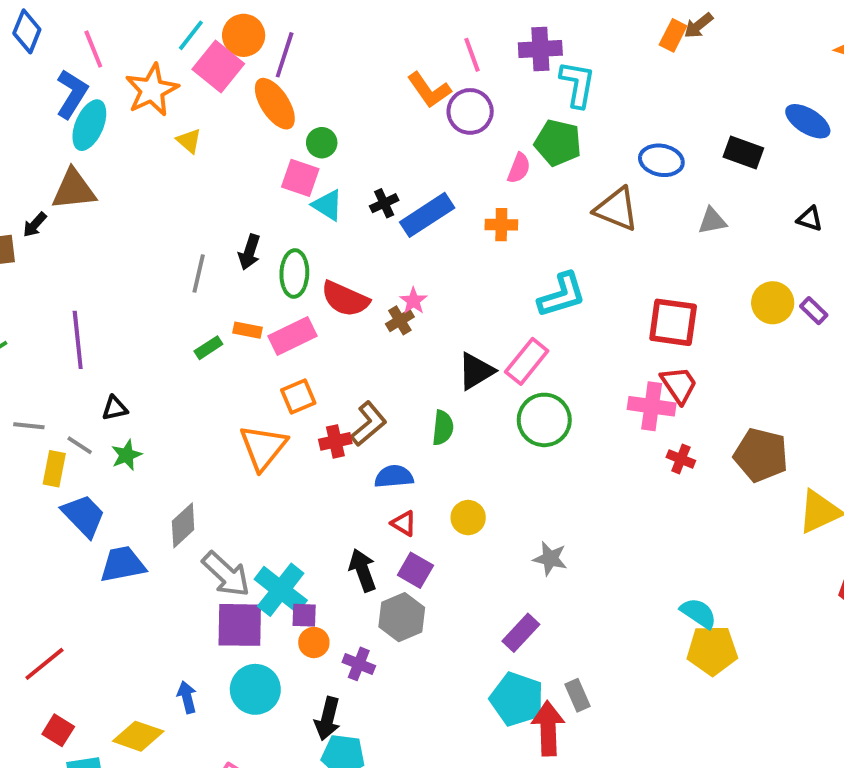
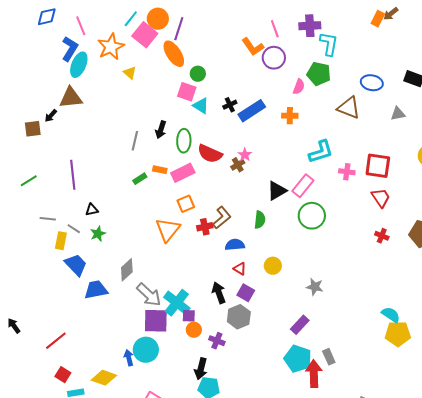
blue diamond: (27, 31) -> (47, 17), turned 55
pink cross: (652, 406) -> (347, 172), moved, size x0.7
cyan circle: (255, 689) -> (146, 350), moved

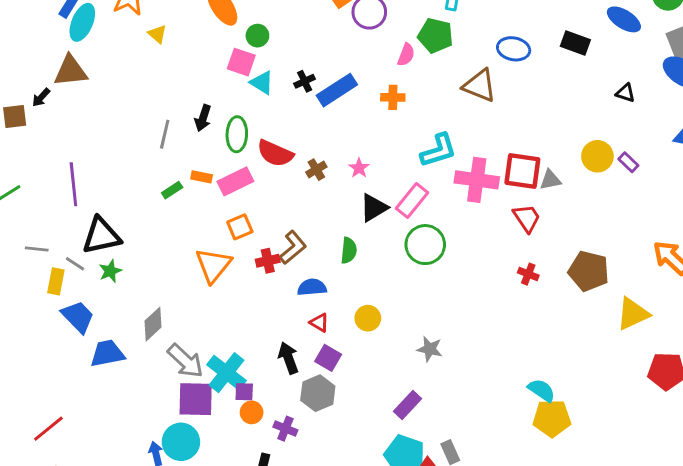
gray triangle: (398, 114) -> (550, 180), moved
pink star: (245, 155) -> (359, 168), moved
pink cross: (347, 172) -> (477, 180), size x1.8
black triangle: (92, 210) -> (101, 236), size x2.0

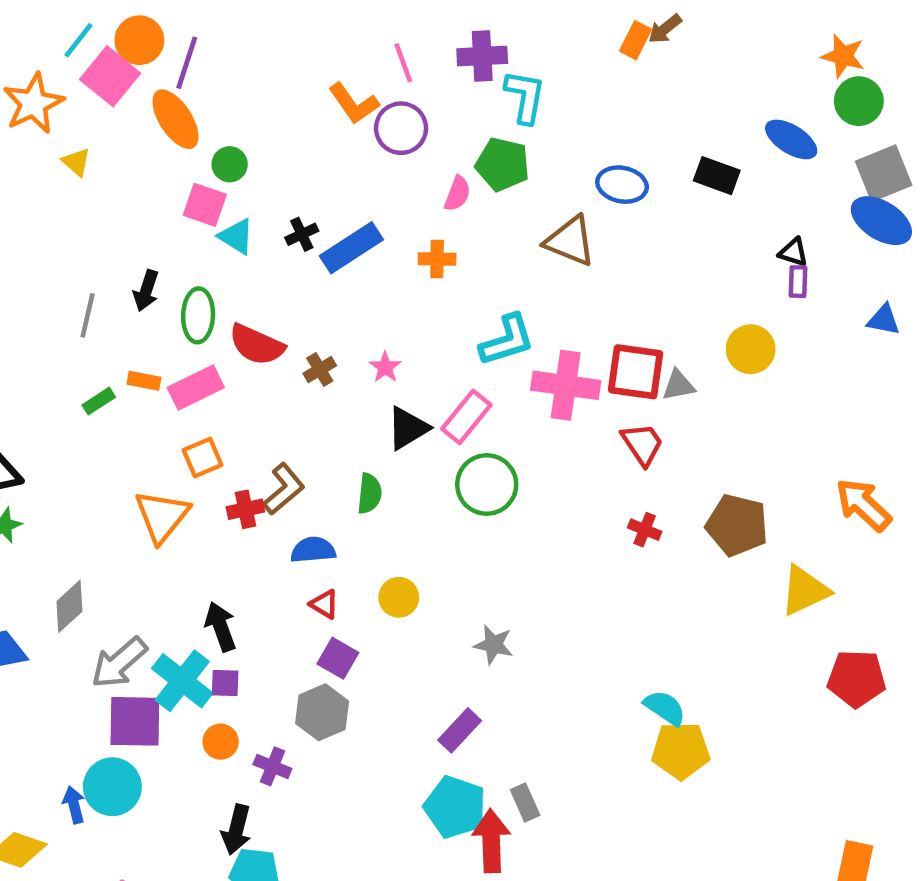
purple rectangle: (628, 162) -> (798, 282), moved, turned 48
black arrow: (288, 358) -> (221, 627), moved
gray arrow: (185, 361) -> (119, 663), turned 96
purple square: (244, 392) -> (225, 683), moved

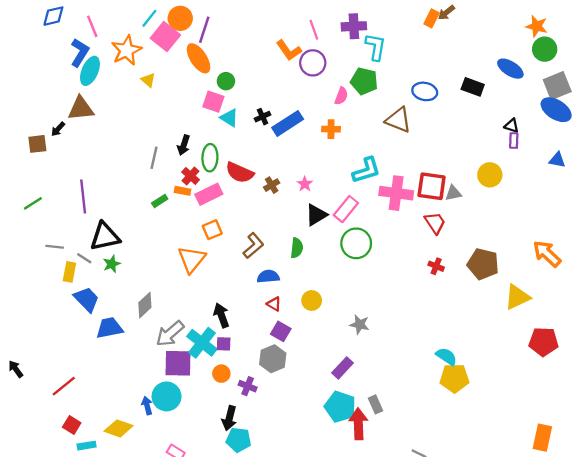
red cross: (245, 509) -> (191, 176), moved, turned -36

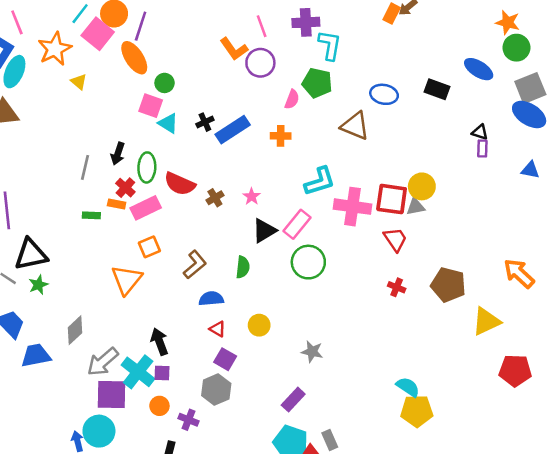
yellow circle: (490, 175) -> (422, 186), moved
green rectangle: (160, 201) -> (91, 215), turned 35

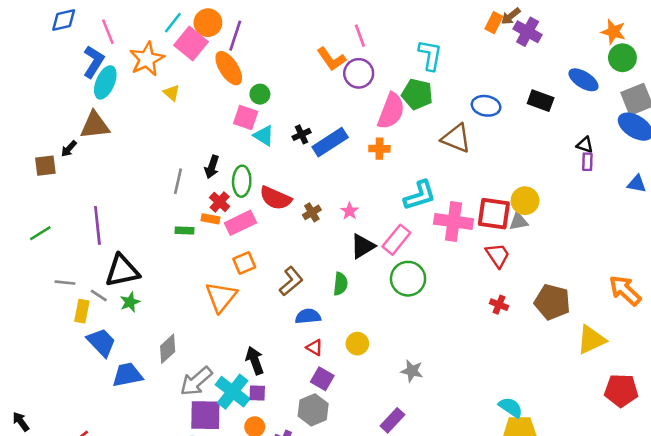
purple cross: (306, 22) -> (528, 32), moved, turned 32
pink semicircle: (292, 99) -> (391, 111), size x1.8

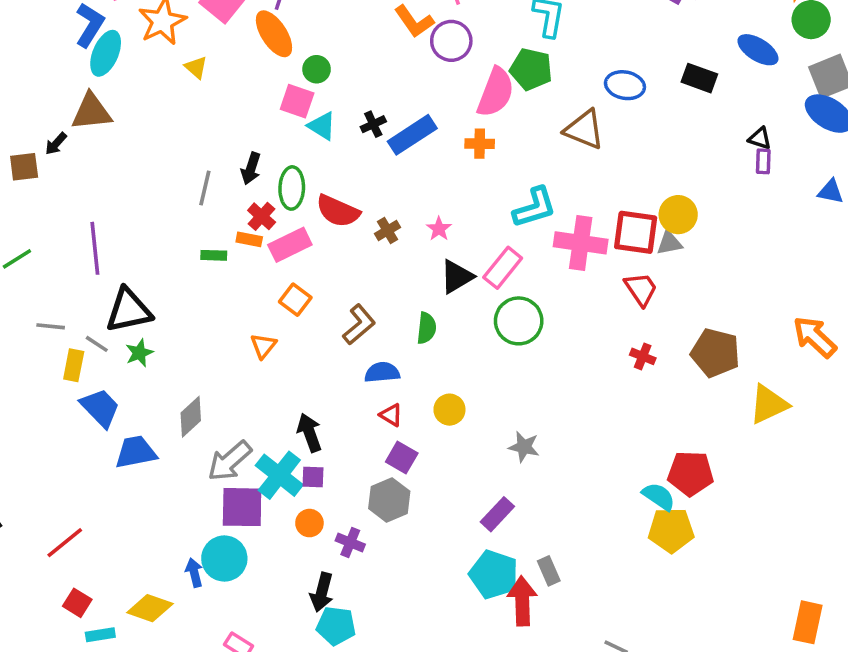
orange square: (244, 263) -> (295, 300), turned -30
orange triangle: (221, 297) -> (263, 346), size x0.6
red pentagon: (621, 390) -> (691, 473), moved

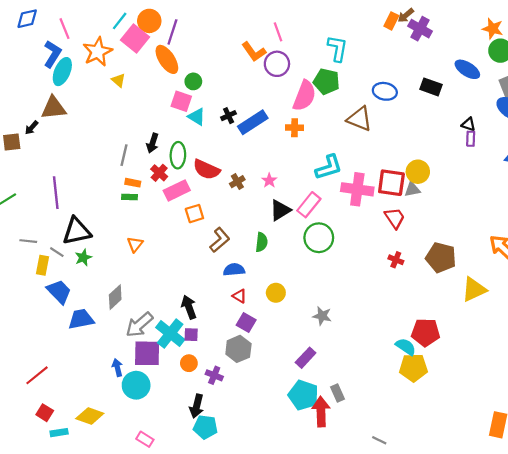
orange rectangle: (249, 239) -> (133, 183), moved
orange square: (295, 300) -> (194, 214), moved, turned 36
orange triangle: (263, 346) -> (135, 244), moved
blue arrow: (194, 573) -> (117, 368), moved

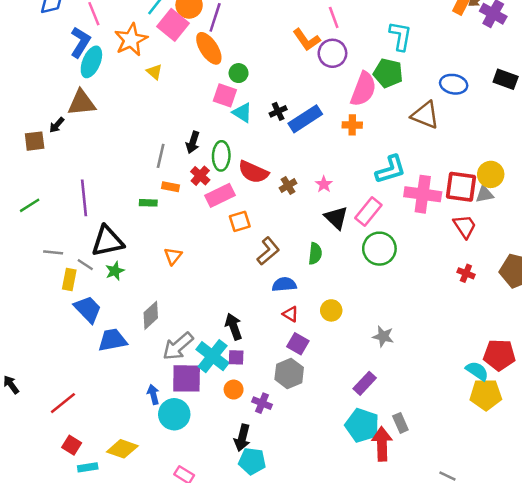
green rectangle: (129, 197) -> (148, 203), moved
black triangle: (280, 210) -> (336, 218), turned -45

